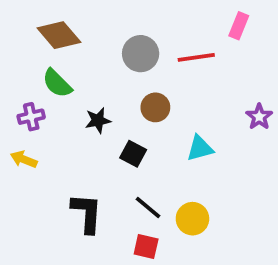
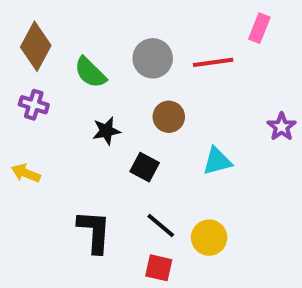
brown diamond: (59, 35) -> (36, 46), moved, turned 69
green semicircle: (57, 83) -> (90, 72), moved
purple cross: (31, 117) -> (34, 105), moved, turned 30

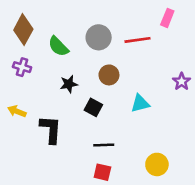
black line: (161, 226) -> (104, 145), turned -42
black L-shape: (94, 232) -> (51, 129), moved
yellow circle: (209, 238) -> (157, 164), moved

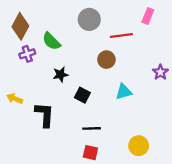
gray circle: (99, 37) -> (89, 19), moved
purple cross: (22, 67) -> (27, 54), moved, turned -35
brown circle: (109, 75) -> (106, 60), moved

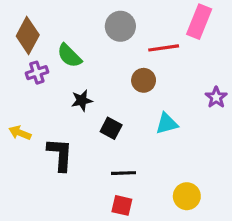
pink rectangle: (148, 16) -> (199, 22), size x1.5

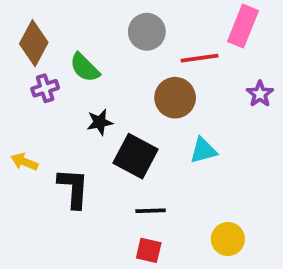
brown circle: (144, 80) -> (175, 98), size x1.4
purple star: (216, 97) -> (260, 94), moved
black square: (111, 128) -> (136, 156), size x1.6

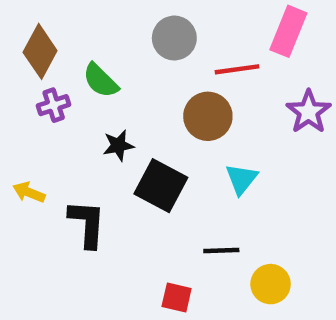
purple star: (260, 94) -> (309, 112), size x1.4
cyan triangle: (203, 150) -> (241, 179), turned -36
black line: (151, 211) -> (221, 251), moved

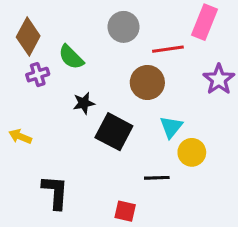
black L-shape: (87, 224) -> (55, 192), moved
yellow circle: (271, 284) -> (192, 152), moved

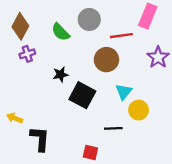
green semicircle: (71, 57) -> (61, 32), moved
yellow arrow: (20, 136) -> (15, 118), moved

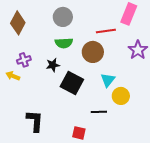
gray circle: (89, 19) -> (63, 17), moved
green semicircle: (61, 32) -> (64, 43), moved, turned -48
purple cross: (27, 54) -> (24, 60), moved
yellow arrow: (15, 118) -> (13, 76), moved

